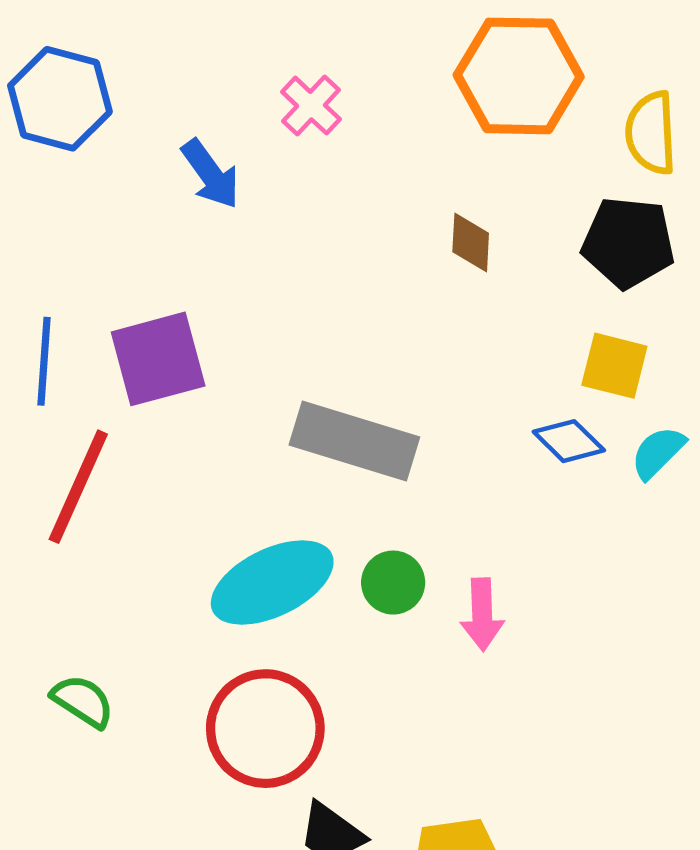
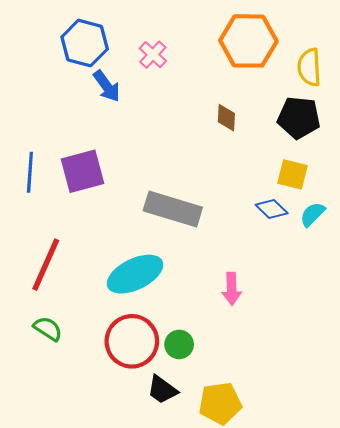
blue hexagon: (60, 99) -> (85, 43), moved
red line: (78, 487) -> (46, 265), moved
green circle: (393, 583) -> (179, 344), moved

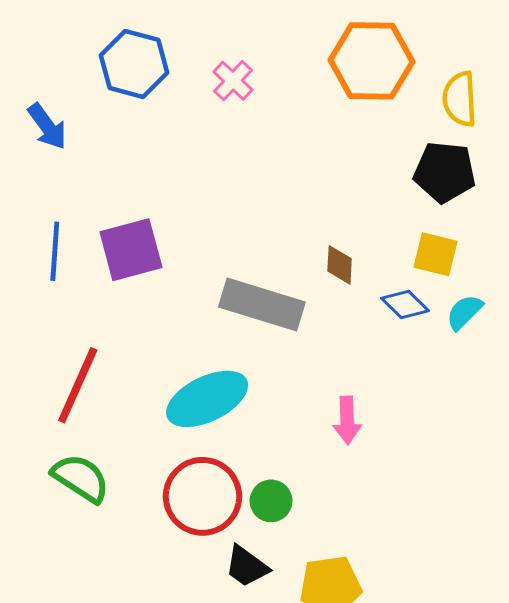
blue arrow: (107, 86) -> (47, 126), moved
brown diamond: (226, 118) -> (340, 265), moved
green semicircle: (48, 329) -> (81, 478), size x1.4

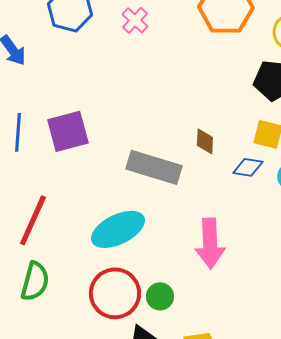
blue diamond: (405, 305) -> (248, 167), turned -36
pink arrow: (347, 420) -> (210, 243), size x1.6
green semicircle: (81, 478) -> (35, 281), turned 72

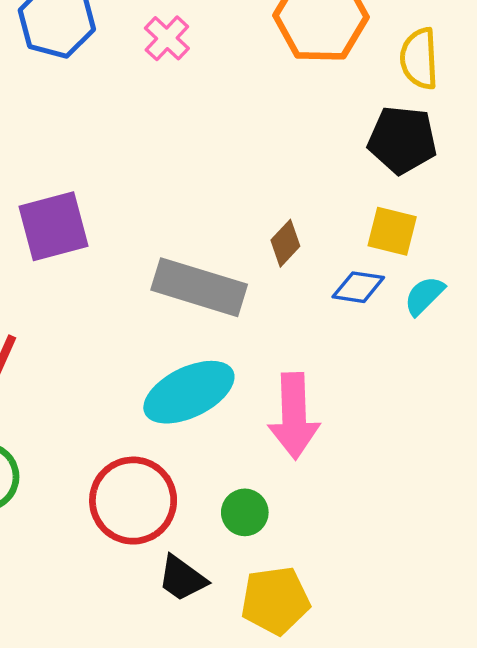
brown diamond: (205, 141) -> (285, 243), turned 40
cyan ellipse: (118, 229) -> (189, 392), moved
green circle: (160, 296) -> (245, 512), moved

